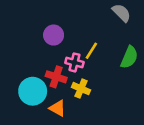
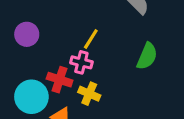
purple circle: (54, 35) -> (27, 34), moved
yellow line: (91, 51) -> (91, 39), moved

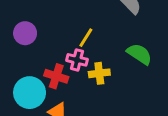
green semicircle: (147, 56) -> (139, 54), turned -80
yellow cross: (89, 94) -> (99, 73), moved, turned -30

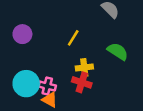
pink cross: (77, 60) -> (47, 86), moved
red cross: (56, 76) -> (82, 82), moved

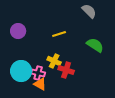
yellow line: (73, 38) -> (59, 34), turned 40
yellow cross: (84, 68) -> (54, 61), moved, turned 32

